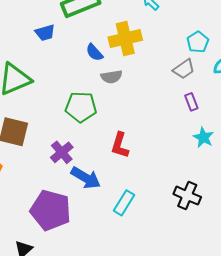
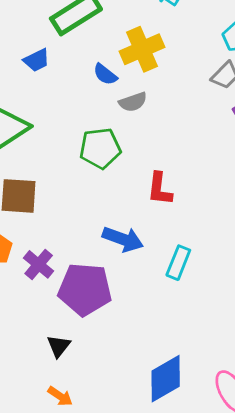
purple cross: (62, 152) -> (39, 264), moved

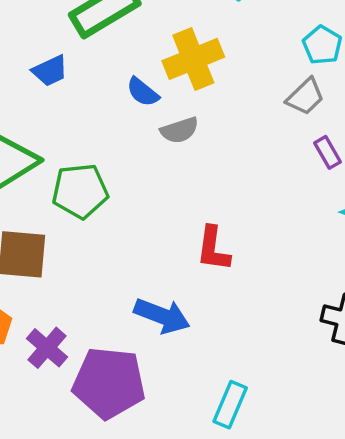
green pentagon: (100, 148) -> (80, 191), moved
cyan rectangle: (178, 263) -> (230, 405), moved

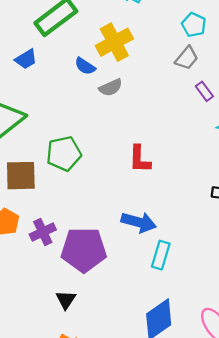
green pentagon: (80, 191) -> (64, 154), moved
blue arrow: (162, 316) -> (139, 222), moved
purple cross: (47, 348) -> (43, 232), turned 30

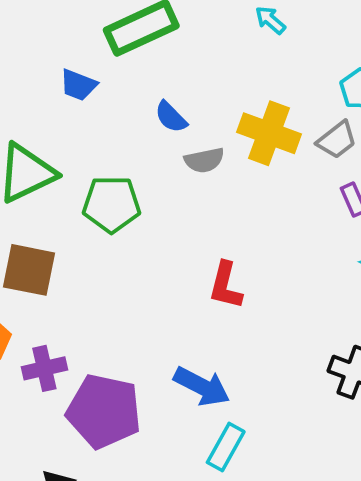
yellow cross: (114, 42) -> (269, 133), moved, turned 36
blue trapezoid: (26, 59) -> (78, 85), turned 40
green pentagon: (64, 154) -> (112, 204), moved

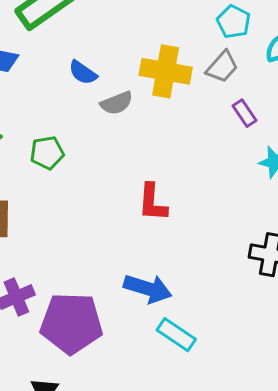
green pentagon: (112, 204) -> (47, 153), size x0.7
cyan rectangle: (226, 447) -> (176, 335), turned -75

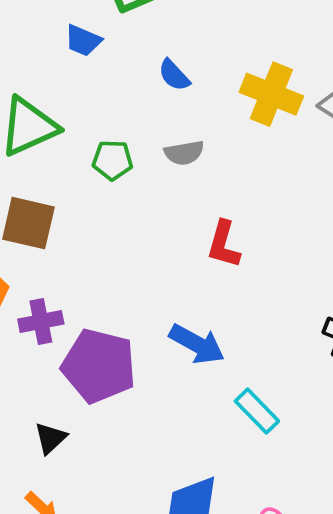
gray semicircle: (117, 103) -> (184, 153), moved
cyan rectangle: (176, 335) -> (257, 411), moved

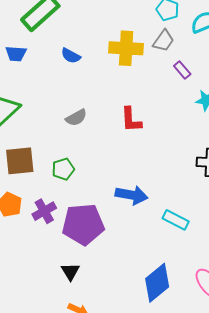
gray semicircle: (184, 153) -> (76, 118), moved
green pentagon: (113, 160) -> (63, 169), moved
red L-shape: (224, 244) -> (131, 120), moved

